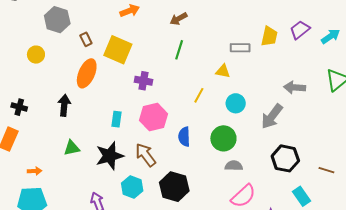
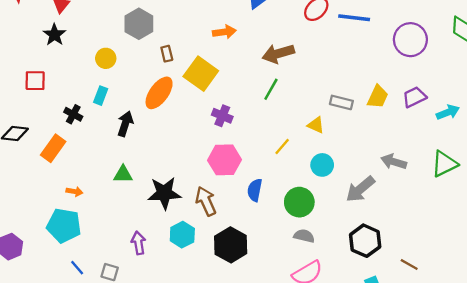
brown arrow: (179, 19) -> (278, 54), size x1.5
cyan rectangle: (117, 119) -> (101, 96), moved

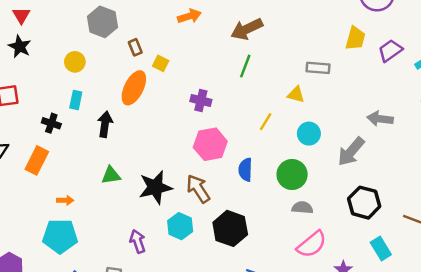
yellow square: (201, 74) -> (161, 63), moved, size x0.5
yellow trapezoid: (378, 97) -> (355, 38), moved

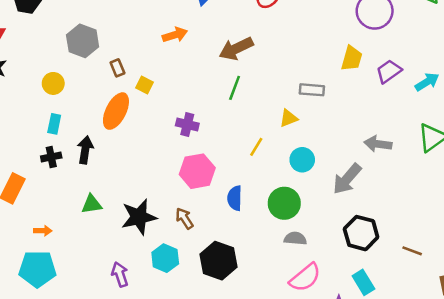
yellow triangle: (296, 95) -> (289, 118), turned -36
black cross: (51, 123) -> (51, 157), moved, turned -30
brown arrow: (198, 189) -> (184, 218), size x0.7
cyan rectangle: (381, 249) -> (363, 282), moved

